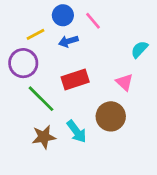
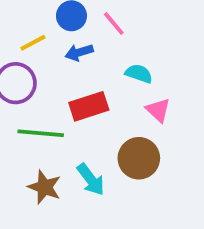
cyan semicircle: (139, 49) -> (139, 74), moved, turned 66
green line: (41, 99) -> (41, 133), turned -40
brown star: (44, 137) -> (45, 187), turned 30

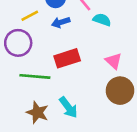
cyan semicircle: (139, 74) -> (102, 20), moved
brown circle: (139, 158) -> (120, 91), moved

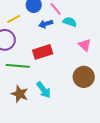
blue arrow: (61, 22) -> (46, 24), moved
pink triangle: (114, 61) -> (85, 45), moved

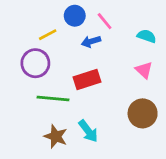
cyan semicircle: (70, 22) -> (147, 36), moved

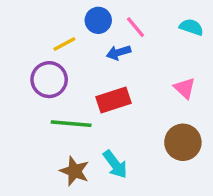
cyan semicircle: (147, 36) -> (191, 27), moved

